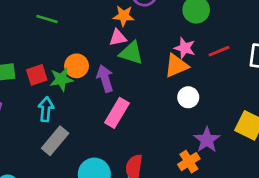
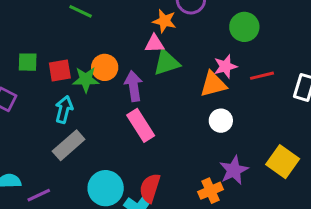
pink star: (185, 48) -> (225, 66), turned 30
green triangle: (131, 53) -> (167, 63), turned -44
pink rectangle: (117, 113) -> (141, 125), turned -72

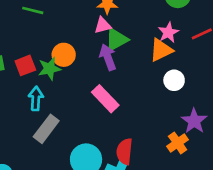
purple arrow: (134, 86) -> (108, 57), moved

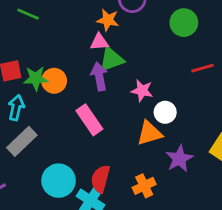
pink star: (168, 32) -> (142, 91), moved, turned 30
orange triangle: (161, 50) -> (149, 133), moved
orange circle: (64, 55) -> (54, 81), moved
orange cross: (178, 143) -> (144, 186), moved

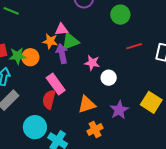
orange star: (108, 20) -> (50, 41), moved
orange triangle: (149, 133) -> (87, 104), moved
red semicircle: (100, 179) -> (49, 99), moved

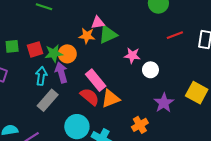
purple arrow: (62, 54) -> (61, 73), moved
red semicircle: (49, 99) -> (90, 97), turned 120
orange triangle: (87, 104) -> (111, 99), moved

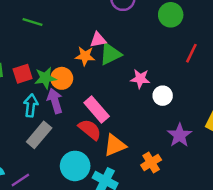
red line: (175, 35) -> (191, 53), turned -42
orange triangle: (111, 99) -> (115, 145), moved

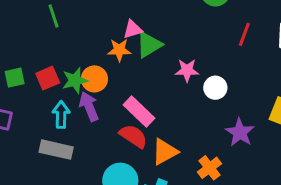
green line: (33, 22) -> (53, 16), turned 60
gray rectangle: (39, 135) -> (56, 150), moved, turned 68

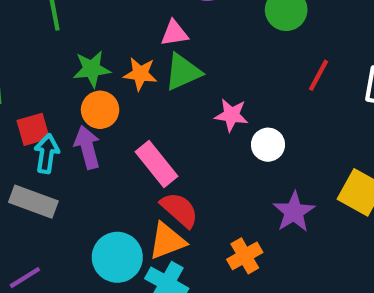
pink triangle: (133, 29) -> (174, 33), moved
red square: (48, 78) -> (33, 129), moved
green star: (75, 80) -> (92, 69), moved
red semicircle: (133, 136) -> (179, 210), moved
orange triangle: (165, 152) -> (167, 241), moved

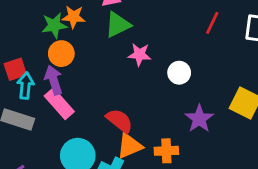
orange star: (140, 74) -> (74, 17), moved
pink star: (231, 115) -> (140, 55), moved
pink rectangle: (156, 164) -> (59, 104), moved
orange triangle: (167, 241) -> (130, 146), moved
orange cross: (245, 256) -> (166, 151), turned 30

